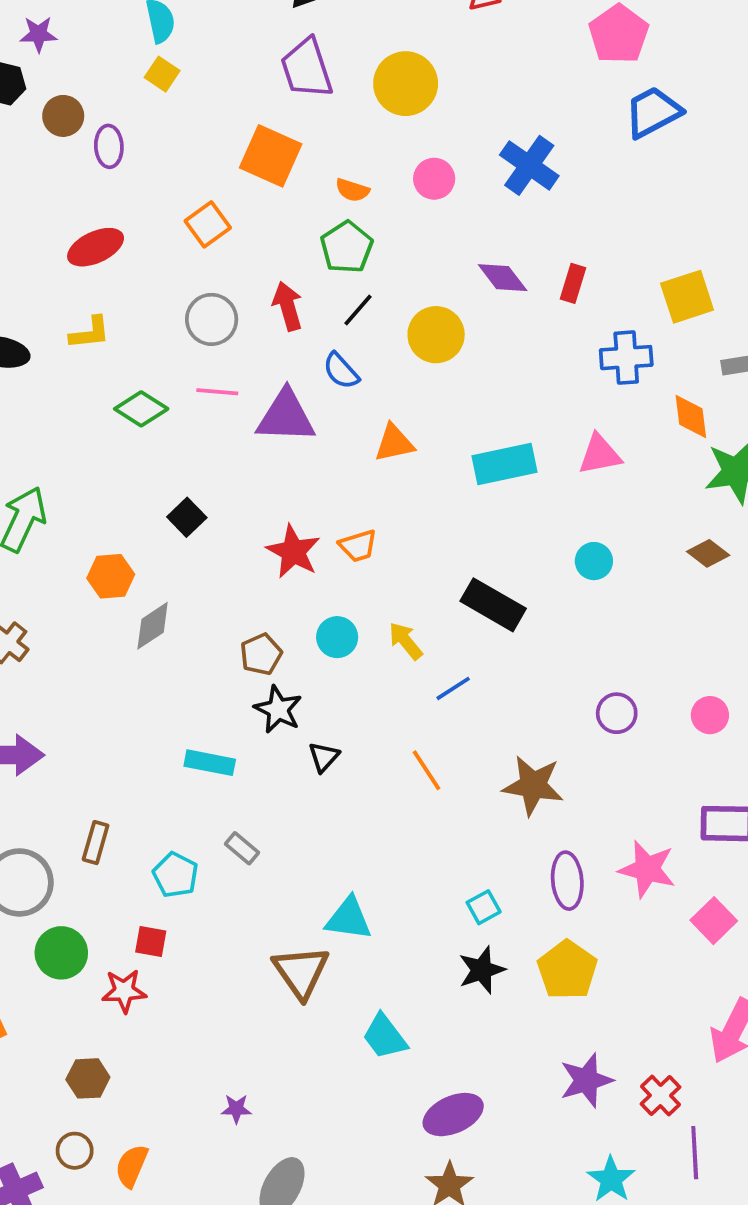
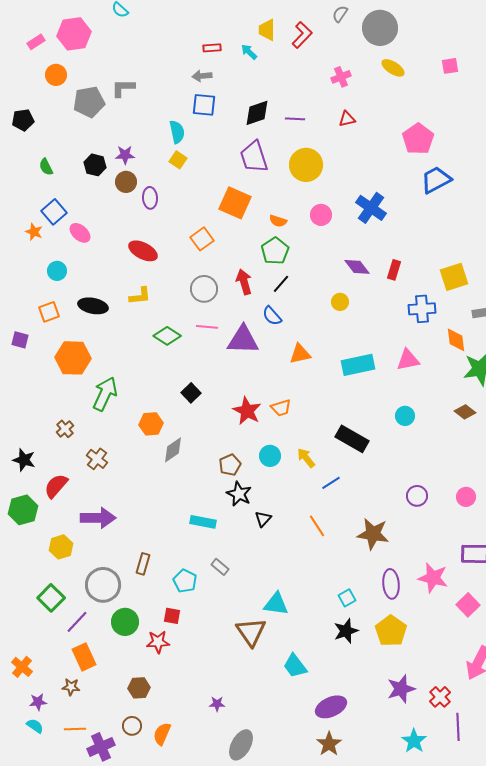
purple star: (38, 34) -> (125, 155), moved
red ellipse: (96, 247) -> (143, 251), turned 52
yellow circle: (436, 335) -> (340, 302), moved, size x0.6

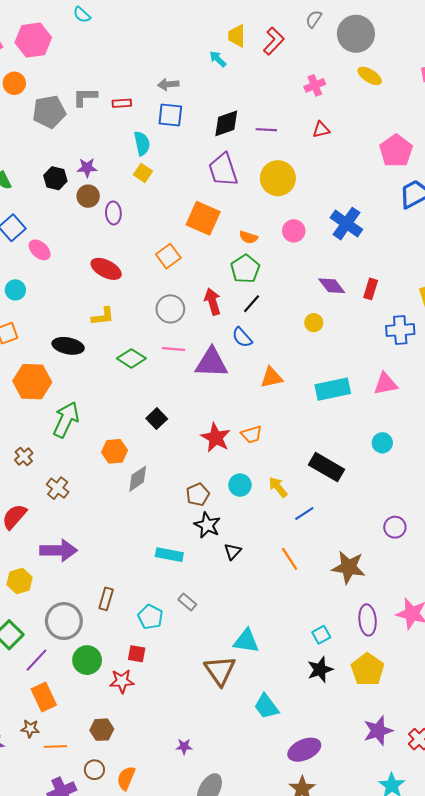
red rectangle: (212, 48) -> (122, 103), moved
black ellipse: (93, 306) -> (68, 346), moved
orange line: (75, 729) -> (55, 747), moved

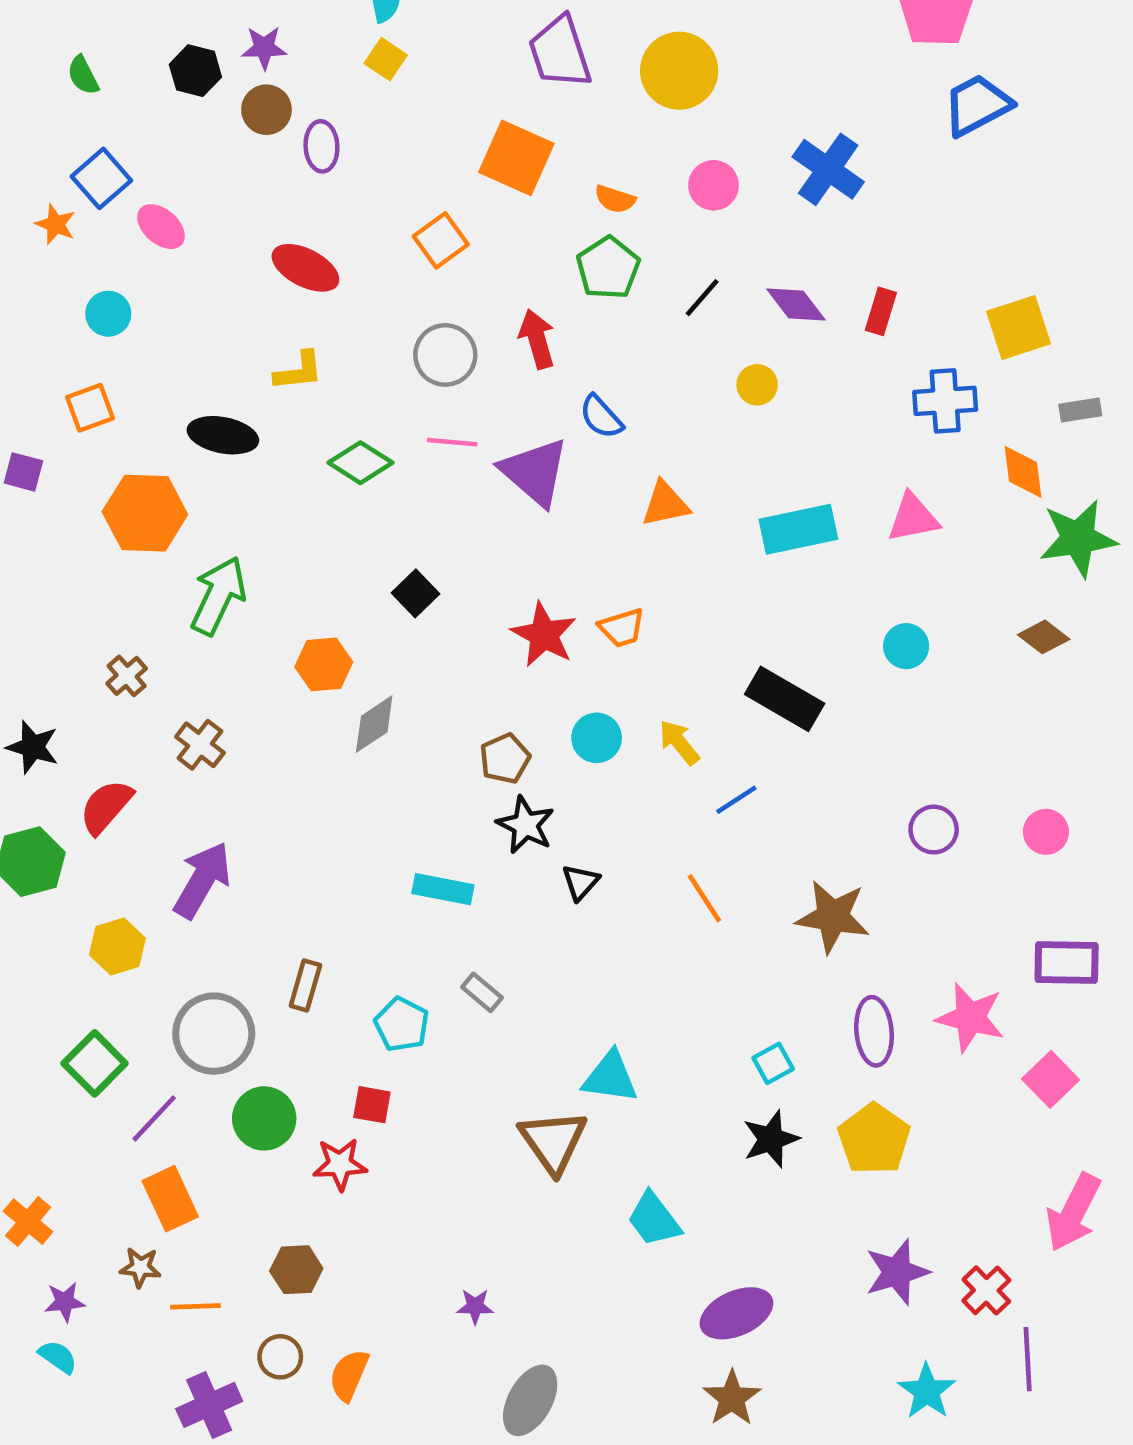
black line: (252, 304) -> (702, 298), moved
purple triangle: (211, 363) -> (535, 472), turned 39
purple arrow: (59, 550) -> (202, 880), turned -60

